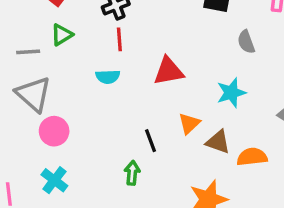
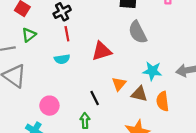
gray semicircle: (246, 42) -> (138, 32), moved, size x1.5
cyan star: (231, 93) -> (152, 71), moved, turned 30
pink circle: (54, 131) -> (49, 106), moved
orange semicircle: (252, 157) -> (163, 101), turned -84

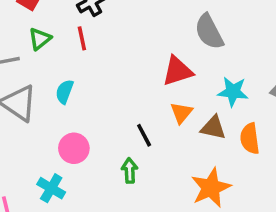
red line: (67, 34) -> (82, 38), moved
red triangle: (102, 51) -> (178, 71), moved
cyan semicircle: (62, 59) -> (64, 92), moved, turned 120

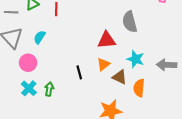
pink circle: (74, 148) -> (28, 63), moved
green arrow: (130, 171) -> (49, 89), moved
cyan cross: (51, 188) -> (29, 88), moved

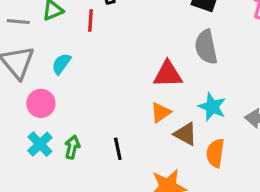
black line: (79, 72) -> (118, 149), moved

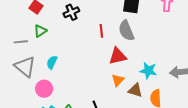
red line: (90, 21) -> (101, 31), moved
gray semicircle: (206, 47) -> (126, 31), moved

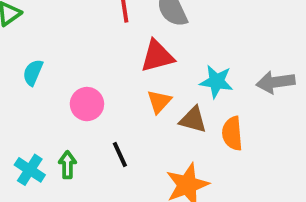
pink circle: (44, 89) -> (87, 104), moved

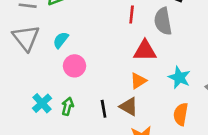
pink circle: (87, 104) -> (75, 66), moved
brown triangle: (193, 120) -> (129, 107), moved

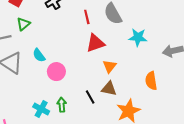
cyan semicircle: (61, 40) -> (39, 55), turned -56
red triangle: (145, 51) -> (95, 43), moved
cyan star: (179, 77) -> (138, 37), moved

